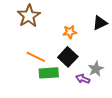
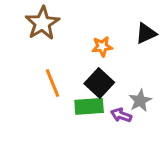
orange line: (36, 57) -> (53, 83), turned 42
green rectangle: (49, 73) -> (89, 106), moved

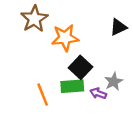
orange star: (102, 47) -> (65, 38), moved, size x1.6
orange line: (53, 83) -> (43, 95), moved

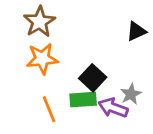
orange star: (65, 38) -> (42, 59), moved
purple arrow: (98, 93) -> (113, 108), size x1.5

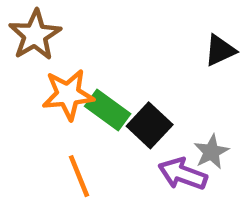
brown star: (39, 22) -> (35, 35), moved
green rectangle: (83, 100) -> (108, 110), moved, turned 40

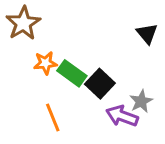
black triangle: (220, 50) -> (147, 34), turned -45
orange star: (68, 95) -> (45, 63), size x0.7

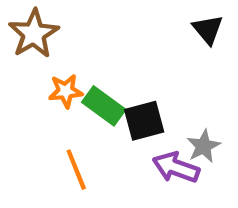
black triangle: (147, 34) -> (208, 29), moved
black square: (100, 84) -> (144, 121), turned 32

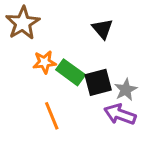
black triangle: (208, 29) -> (102, 29), moved
gray star: (204, 146) -> (126, 90), moved

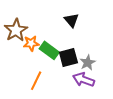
brown star: (23, 23) -> (16, 30), moved
orange line: (52, 116) -> (36, 81), turned 48

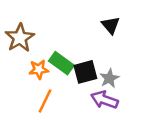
black triangle: (71, 20) -> (111, 25), moved
orange star: (31, 43) -> (39, 69), moved

